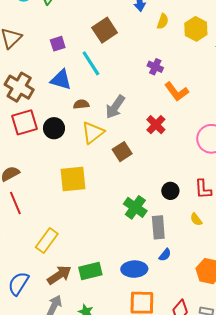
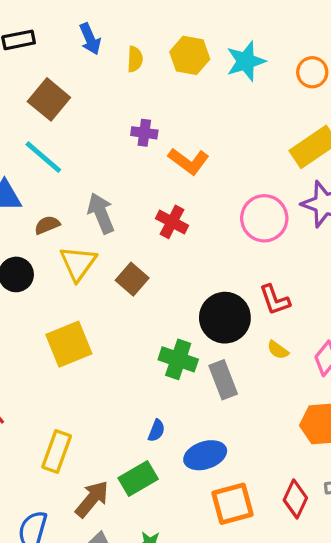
gray arrow: (115, 107) -> (101, 213), turned 140
black circle: (170, 191) -> (225, 318), size x1.8
blue semicircle: (165, 255) -> (156, 431), moved

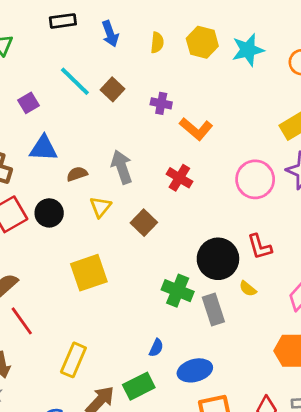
blue arrow: (90, 39) -> (110, 34), moved
brown square: (49, 99) -> (113, 89), moved, size x0.7
cyan line: (43, 157) -> (75, 81), moved
yellow triangle: (78, 263) -> (100, 207), size x0.7
yellow semicircle: (278, 350) -> (248, 289), moved

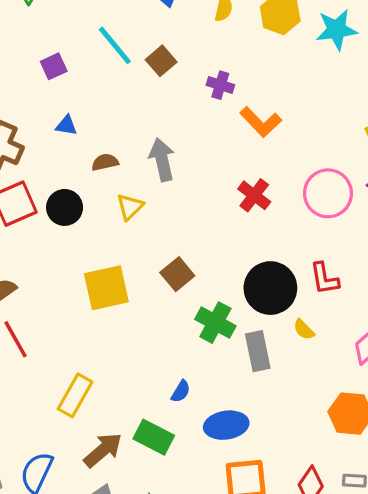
blue triangle: (43, 148) -> (66, 125), size x0.6
red cross: (179, 178) -> (254, 195), moved
brown square: (144, 223) -> (177, 274), moved
green rectangle: (139, 386) -> (154, 437), turned 48

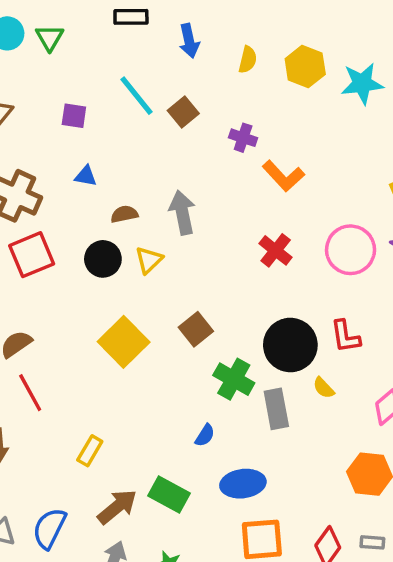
purple square: (54, 66) -> (74, 116), turned 32
black circle: (65, 207) -> (103, 259), moved
yellow square: (106, 288) -> (124, 342), turned -33
blue semicircle: (181, 391) -> (205, 435), moved
yellow rectangle: (75, 395) -> (90, 451), size x0.7

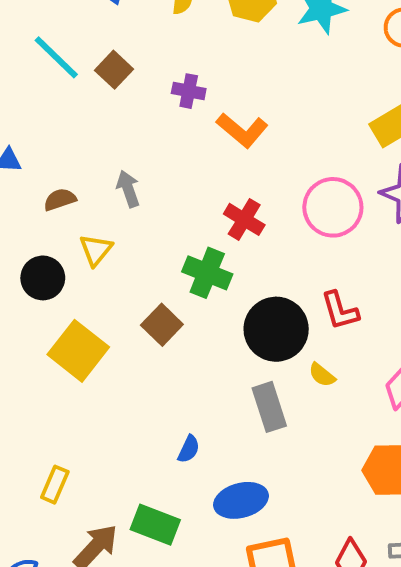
gray arrow: (182, 213) -> (128, 189), size x0.7
black circle: (103, 259) -> (43, 278), moved
green cross: (234, 379) -> (207, 273), moved

